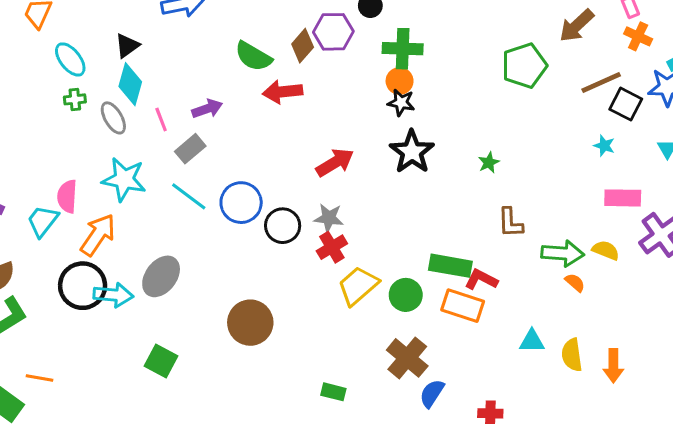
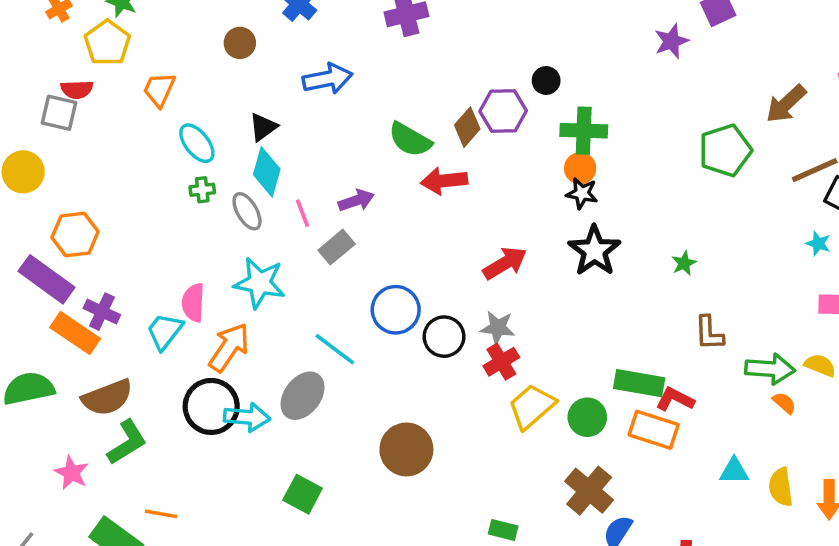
cyan line: (189, 196) -> (335, 349), moved

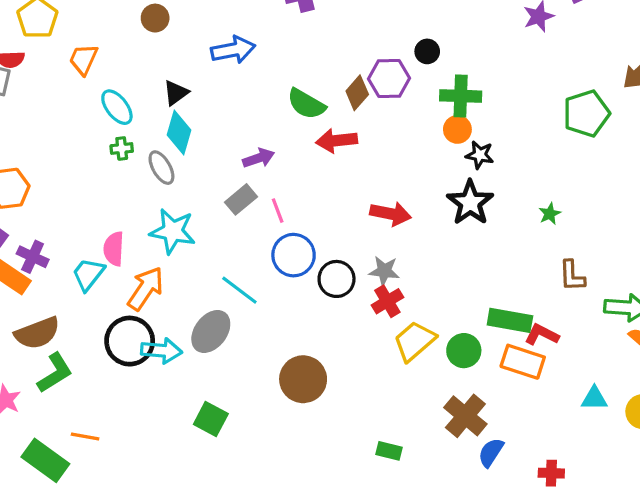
black star: (582, 193) -> (480, 155), moved
pink line: (303, 213) -> (278, 211), moved
red arrow: (505, 263) -> (391, 214), turned 42

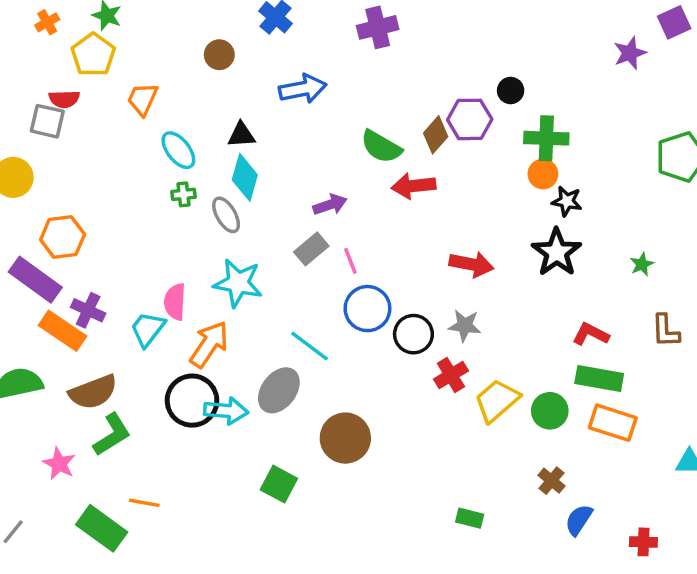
black triangle: (176, 93) -> (241, 135), turned 32
red cross: (387, 301) -> (451, 375), moved
red L-shape: (542, 335) -> (591, 334), moved
brown circle: (303, 379) -> (345, 438), moved
brown cross: (465, 416) -> (551, 481), size x0.6

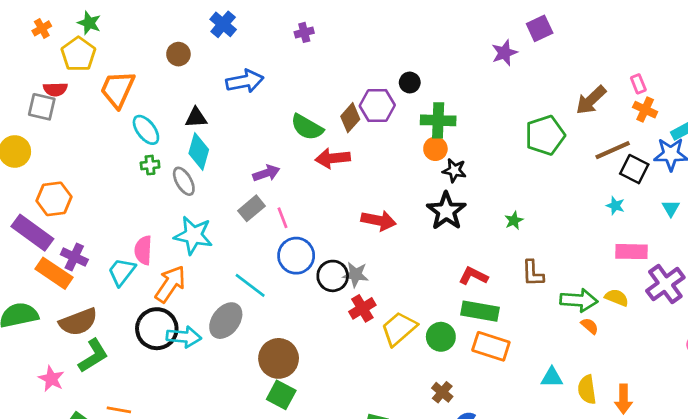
purple cross: (378, 27) -> (304, 32), size x0.6
orange trapezoid: (143, 99) -> (118, 89), size x1.4
gray star: (465, 326) -> (356, 275), moved
green square: (279, 484) -> (281, 395), moved

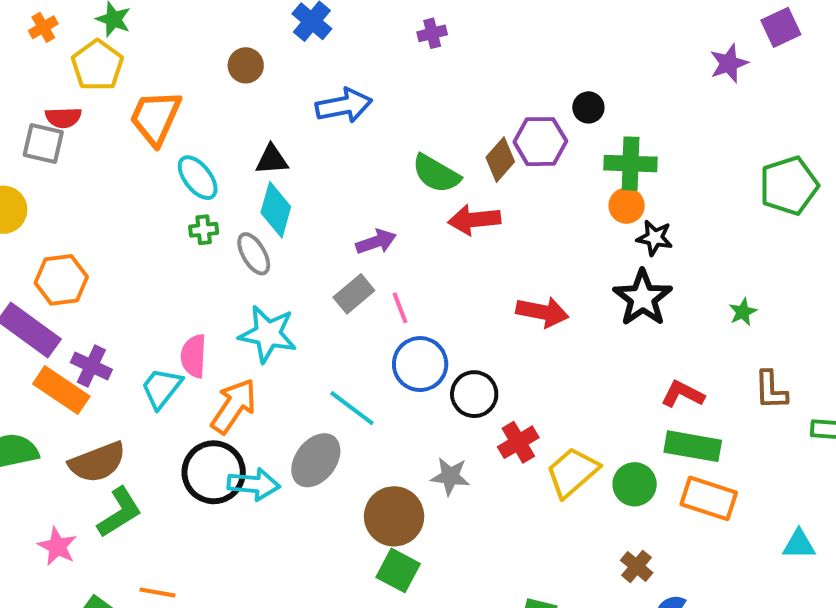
gray star: (356, 275) -> (450, 476), moved

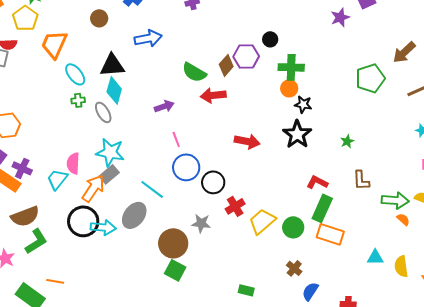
black triangle: (272, 160) -> (112, 65), size x1.5
gray rectangle: (354, 294) -> (109, 174), moved
green rectangle: (693, 446) -> (322, 208), turned -76

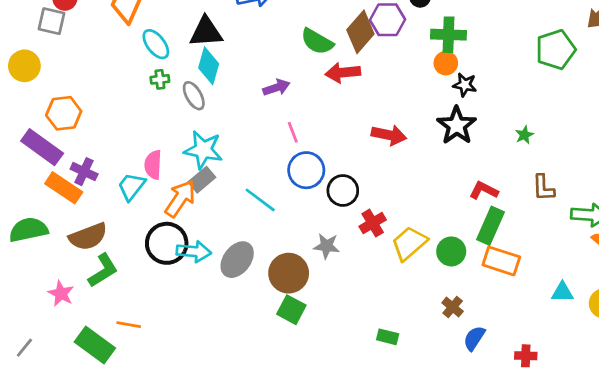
brown diamond: (226, 65) -> (360, 32), size x1.4
gray ellipse: (134, 215) -> (237, 260), moved

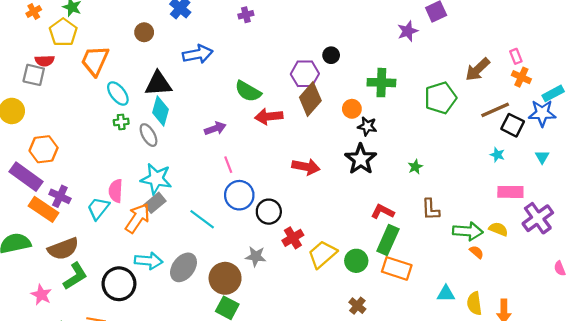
brown diamond: (360, 32) -> (310, 99), moved
green cross: (449, 35) -> (381, 83), moved
black circle: (167, 243) -> (119, 284), moved

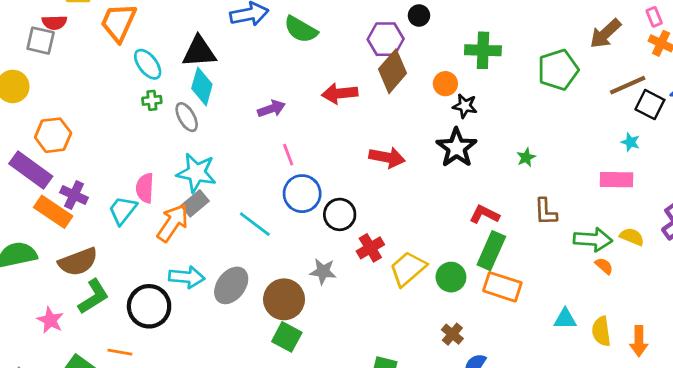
green semicircle: (248, 91) -> (301, 29), moved
pink rectangle: (510, 192) -> (617, 180), moved

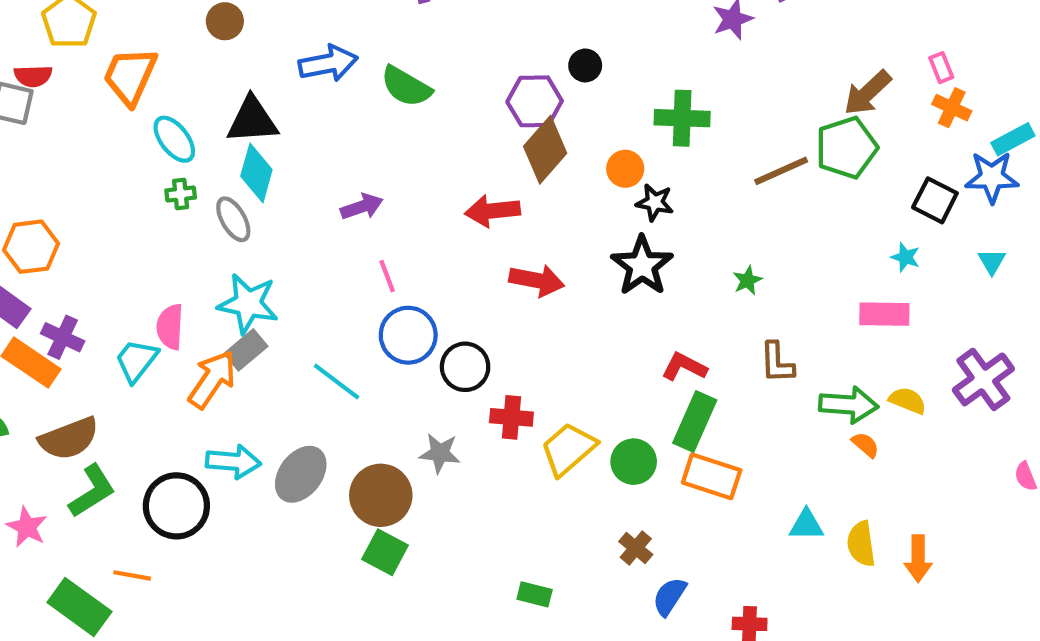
green pentagon: (558, 70) -> (846, 148), moved
brown line: (628, 85) -> (781, 171), moved
red arrow: (340, 93) -> (492, 211), moved
red cross: (370, 248) -> (511, 417), turned 36

